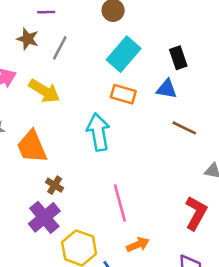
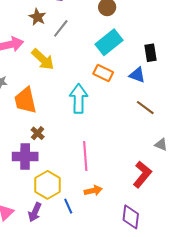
purple cross: (44, 217) -> (25, 156), turned 30

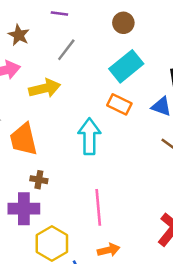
brown star: (37, 17) -> (19, 35), moved
yellow arrow: (43, 59) -> (45, 88), turned -55
brown cross: (38, 133) -> (39, 180), turned -32

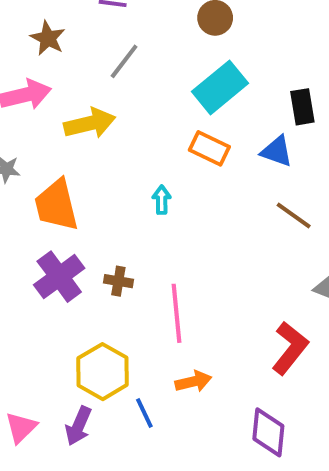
cyan arrow: (89, 136) -> (162, 200), size x0.5
brown cross: (39, 180) -> (118, 281), moved
purple cross: (24, 209) -> (59, 277), moved, turned -36

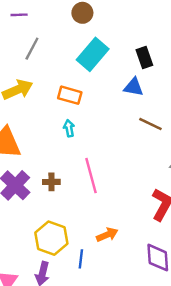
orange rectangle: (209, 148) -> (70, 95), moved
pink line: (176, 313) -> (91, 176), moved
blue line: (144, 413) -> (81, 259), turned 42

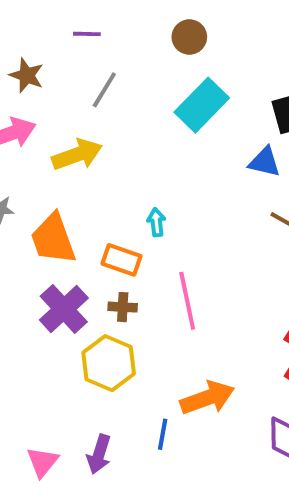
orange rectangle: (70, 95) -> (122, 260), moved
orange arrow: (107, 235) -> (207, 398), size x1.5
yellow hexagon: (51, 238) -> (109, 363), moved

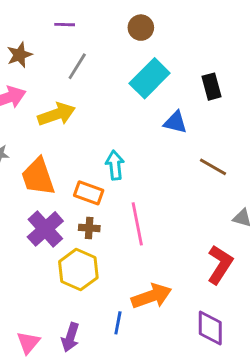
brown star: (27, 75) -> (19, 55), turned 30
blue triangle: (265, 162) -> (175, 122), moved
cyan arrow: (156, 222) -> (115, 165), size x1.4

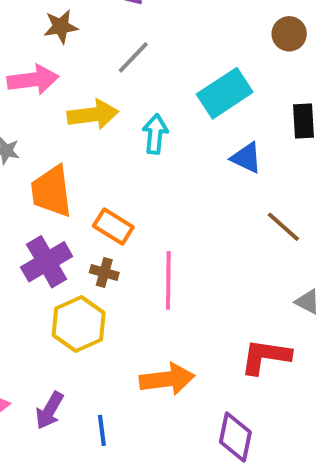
brown circle: (141, 28) -> (289, 34), moved
cyan arrow: (115, 165) -> (155, 134), moved
red L-shape: (220, 265) -> (265, 357), turned -126
blue line: (118, 323) -> (102, 430), moved, turned -30

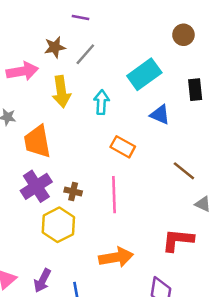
brown star: (61, 27) -> (55, 47), moved
yellow arrow: (93, 115) -> (61, 92), turned 92
orange rectangle: (113, 226) -> (123, 147), moved
brown line: (283, 227) -> (184, 171), moved

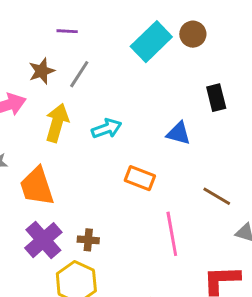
cyan rectangle: (144, 74) -> (151, 42), moved
yellow arrow: (61, 92) -> (57, 123), turned -148
cyan arrow: (101, 102) -> (107, 129), turned 75
pink line: (114, 195) -> (172, 234), moved

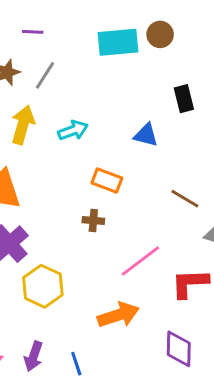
cyan rectangle: (151, 42) -> (118, 42), turned 39
pink line: (172, 234) -> (140, 261), moved, turned 63
brown cross: (88, 240) -> (93, 220), moved

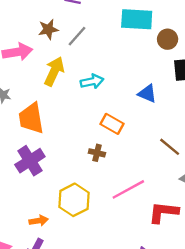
brown circle: (160, 34) -> (168, 39), moved
yellow hexagon: (43, 286) -> (74, 200), moved
orange arrow: (118, 315) -> (39, 221), moved, size x0.6

